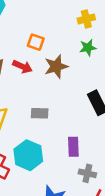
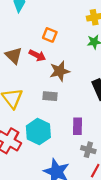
brown star: (56, 66) -> (60, 71), moved

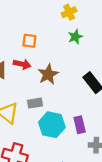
gray rectangle: (50, 96) -> (35, 103), moved
cyan hexagon: (38, 132) -> (52, 125), moved

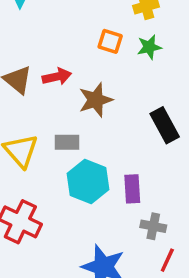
orange square: (29, 41) -> (110, 41), moved
red arrow: (22, 64) -> (57, 77), turned -35

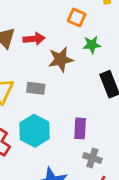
green star: (149, 47) -> (92, 45), moved
cyan hexagon: (88, 181) -> (34, 131), moved

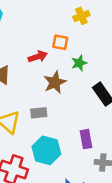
red arrow: (34, 39) -> (38, 57), moved

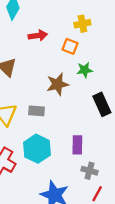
yellow cross: (81, 16) -> (82, 24), moved
red arrow: (38, 57) -> (38, 35), moved

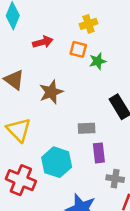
green star: (85, 70) -> (98, 61), moved
brown star: (58, 84) -> (51, 92), moved
gray rectangle: (36, 111) -> (87, 128), moved

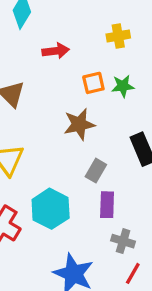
orange square: (78, 49) -> (93, 83), moved, turned -36
brown star: (51, 92) -> (79, 124), moved
gray rectangle: (87, 128) -> (96, 171), turned -66

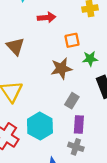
green star: (123, 86) -> (90, 59), moved
gray cross: (123, 241) -> (76, 147), moved

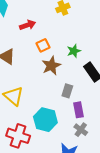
orange square: (72, 40) -> (43, 45), moved
gray cross: (76, 147) -> (81, 130), turned 32

